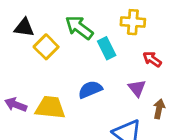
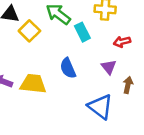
red arrow: (152, 59) -> (122, 42), turned -49
blue semicircle: (90, 90) -> (68, 68), turned -90

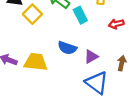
purple triangle: (109, 67) -> (91, 57), moved, turned 40
blue semicircle: (68, 68) -> (67, 48), turned -48

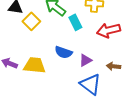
red arrow: (116, 24) -> (108, 30), size x1.6
brown arrow: (122, 63) -> (113, 66), turned -96

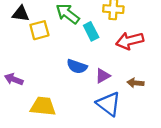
yellow square: (31, 21) -> (39, 30), turned 30
yellow trapezoid: (34, 65) -> (43, 106), moved

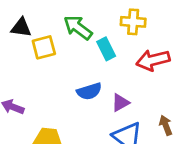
blue semicircle: (77, 66) -> (89, 91), turned -36
brown arrow: (136, 83) -> (166, 125), moved, turned 63

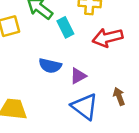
blue semicircle: (89, 91) -> (50, 66), turned 30

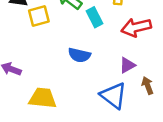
purple triangle: (78, 76) -> (127, 65), moved

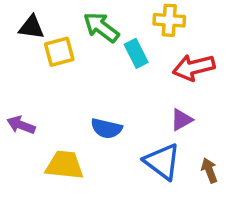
blue semicircle: (79, 55) -> (106, 128), moved
brown arrow: (148, 85) -> (209, 170), moved

